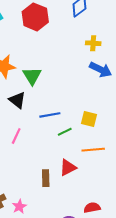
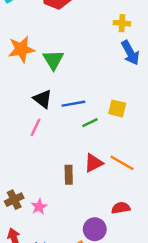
blue arrow: (101, 70) -> (130, 53), turned 35
black triangle: (17, 100) -> (43, 99), moved
orange line: (93, 150) -> (122, 163), moved, turned 35

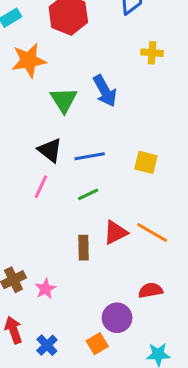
orange star: (21, 49) -> (29, 60), moved
blue arrow: (130, 53) -> (105, 91), moved
green line: (90, 123) -> (88, 194), moved

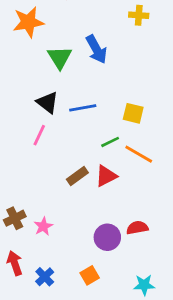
green line: (88, 194) -> (110, 142), moved
orange line: (152, 232) -> (139, 154), moved
brown rectangle: (84, 248) -> (77, 176), moved, turned 55
purple circle: (117, 318) -> (107, 237), moved

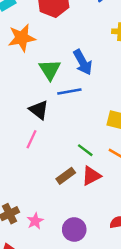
blue line: (83, 108) -> (69, 92), moved
green line: (110, 142) -> (85, 150), moved, turned 63
purple circle: (107, 237) -> (74, 230), moved

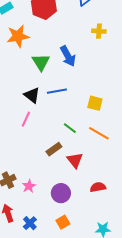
blue line: (69, 92) -> (57, 91), moved
red triangle: (91, 176) -> (75, 160), moved, turned -42

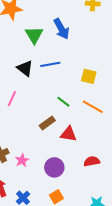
pink line: (26, 119) -> (12, 99), moved
red triangle: (75, 160) -> (68, 134), turned -42

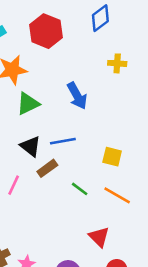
green triangle: (34, 35) -> (28, 104), moved, turned 36
brown rectangle: (47, 123) -> (47, 168), moved
red triangle: (68, 134) -> (99, 237), moved, turned 36

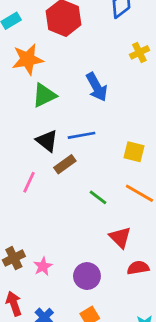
yellow cross: (117, 63) -> (139, 52), turned -30
green line: (80, 189) -> (98, 197), moved

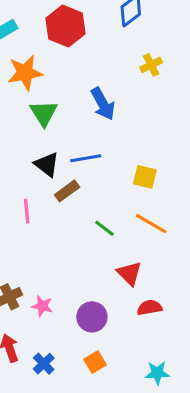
green triangle: (44, 95) -> (44, 113), turned -36
pink line: (29, 182) -> (27, 211), turned -30
pink star: (43, 266) -> (42, 306), turned -30

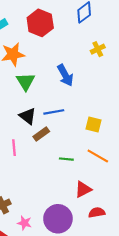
green line: (104, 228) -> (66, 159), turned -32
red triangle: (129, 273) -> (83, 189), turned 48
pink star: (42, 306) -> (24, 223), moved
purple circle: (92, 317) -> (58, 219), size x1.4

